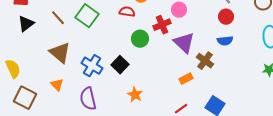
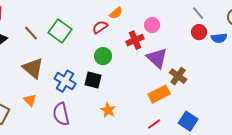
red semicircle: (127, 12) -> (100, 27), turned -42
green circle: (140, 39) -> (103, 56), moved
blue semicircle: (225, 41) -> (219, 38), moved
black square: (120, 65) -> (93, 80), turned -30
orange rectangle: (186, 79) -> (159, 94), size x1.5

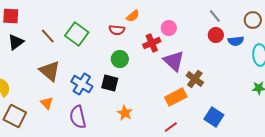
red semicircle: (100, 27) -> (117, 30), turned -140
blue square: (188, 121) -> (214, 117), moved

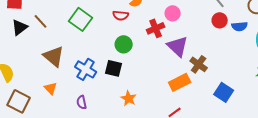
brown line: (48, 36) -> (41, 21), moved
purple semicircle: (78, 117) -> (82, 102), size x0.6
blue square: (214, 117) -> (224, 92), moved

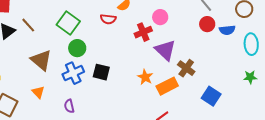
green circle: (124, 44) -> (77, 48), moved
blue cross: (86, 69) -> (73, 73), turned 35
orange star: (129, 98) -> (145, 77), moved

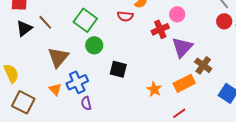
purple triangle: (165, 50) -> (182, 47), turned 30
brown triangle: (41, 60) -> (58, 57), turned 30
blue cross: (73, 73) -> (77, 82), moved
orange star: (145, 77) -> (154, 89), moved

